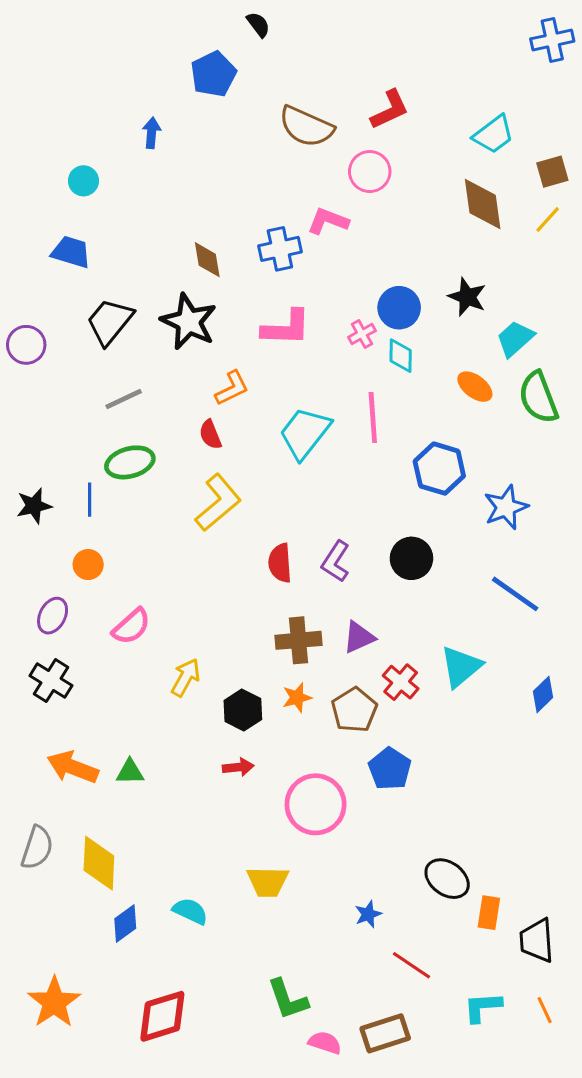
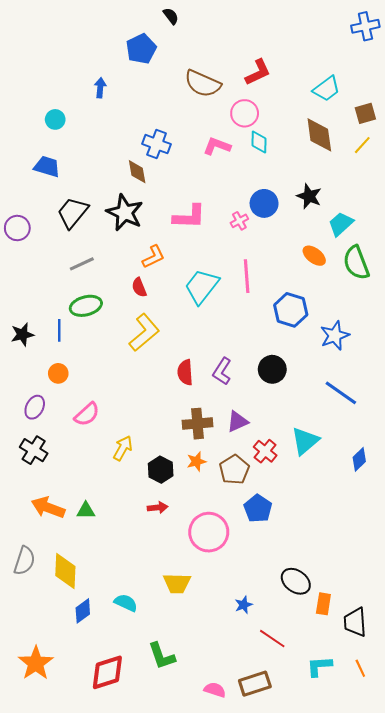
blue cross: (280, 249) -> (157, 144), moved, turned 32
cyan diamond: (401, 356) -> (259, 142), moved
green L-shape: (288, 999) -> (162, 656), moved

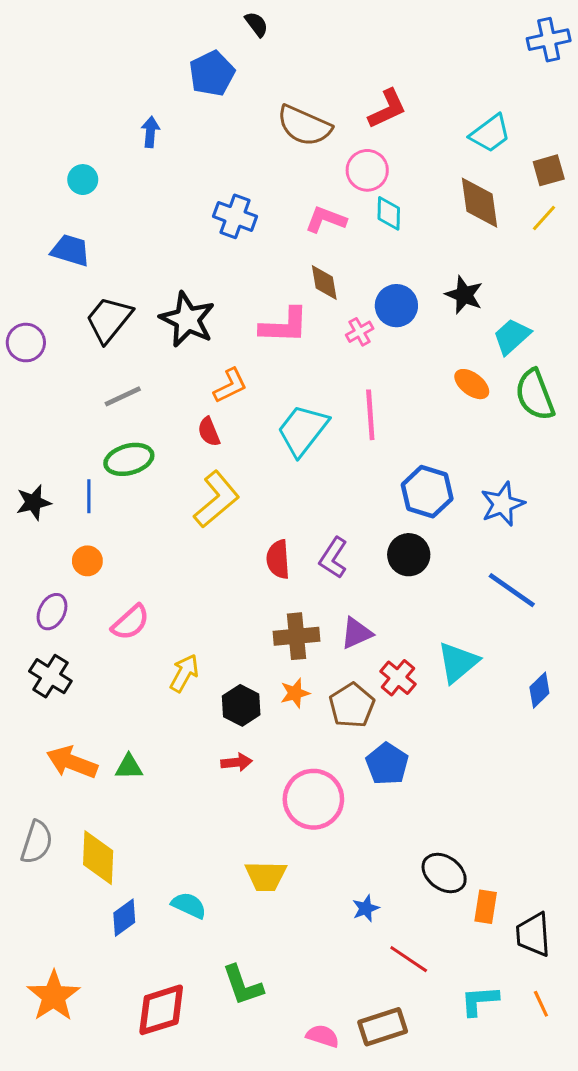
brown diamond: (137, 172) -> (324, 283), moved
blue hexagon: (291, 310) -> (427, 492), moved

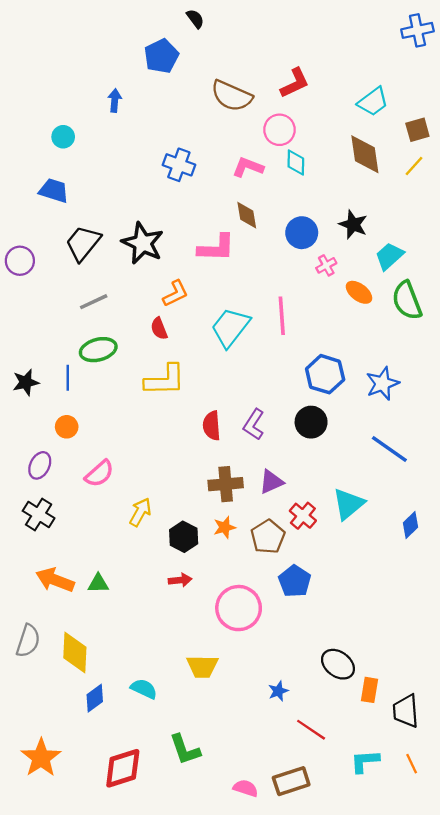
pink cross: (360, 332) -> (326, 265), moved
yellow L-shape: (217, 499) -> (165, 380), turned 39

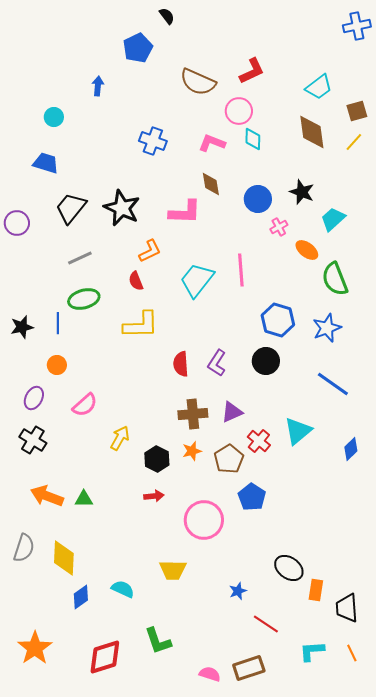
green semicircle: (407, 300) -> (335, 279), moved

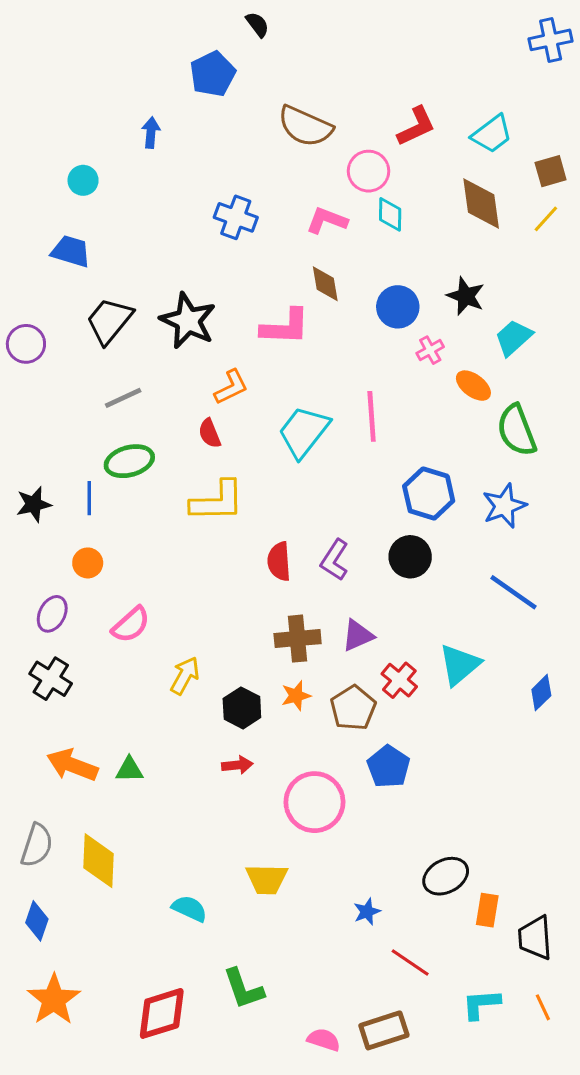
red L-shape: (252, 71) -> (416, 126), moved
black ellipse: (289, 568) -> (446, 876), turned -64
blue diamond: (81, 597) -> (37, 921), moved, turned -35

